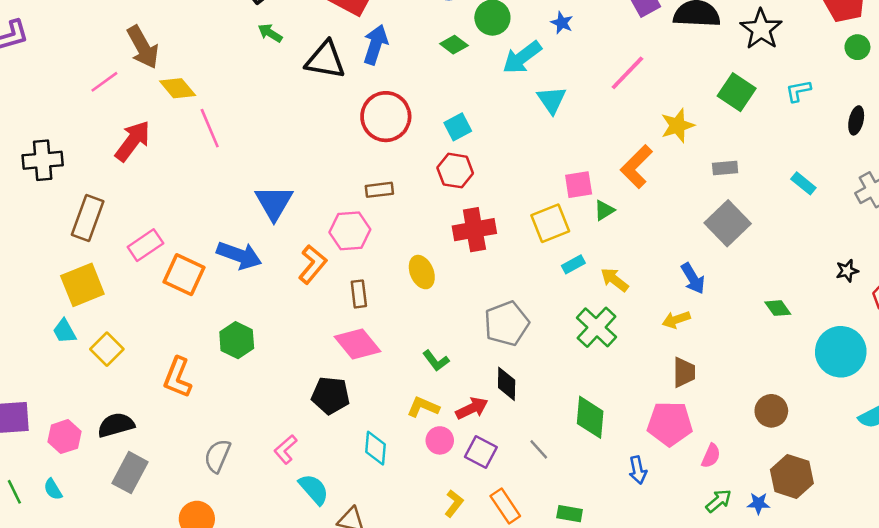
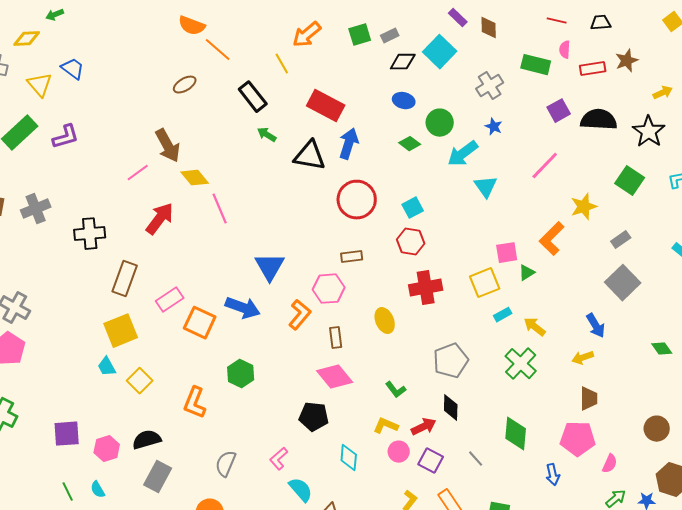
gray rectangle: (725, 168) -> (621, 240), turned -30

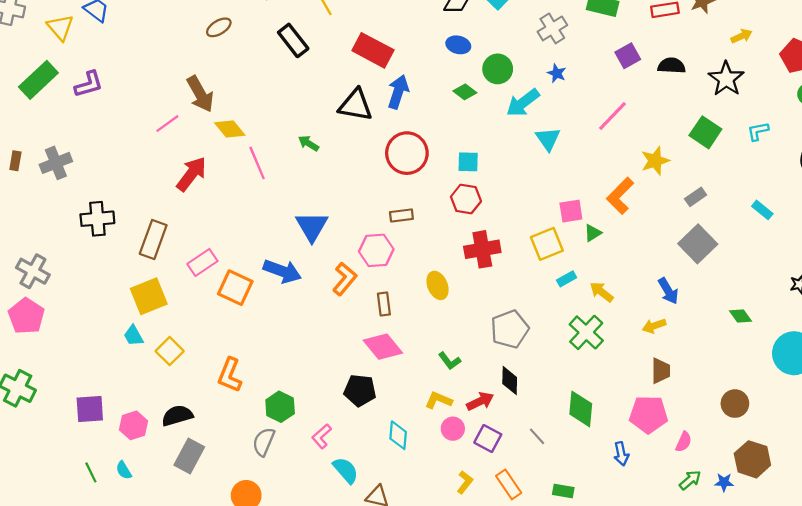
black semicircle: (599, 120) -> (672, 66), size x0.7
green arrow: (267, 135) -> (308, 143), moved
cyan square: (413, 208) -> (468, 162), turned 30
black cross: (90, 234) -> (97, 219), moved
green hexagon: (241, 374) -> (280, 407), moved

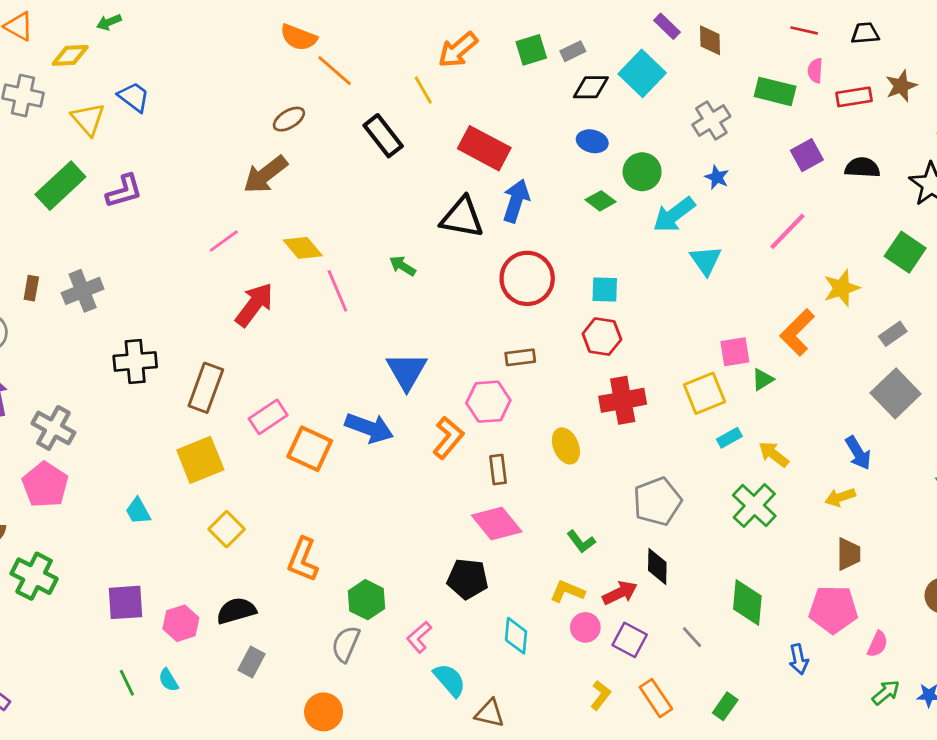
brown arrow: (200, 94) -> (265, 175), moved, turned 81
cyan trapezoid: (134, 336) -> (138, 511), moved
gray rectangle: (189, 456) -> (252, 662), size x0.7
green rectangle: (563, 491) -> (725, 706), turned -65

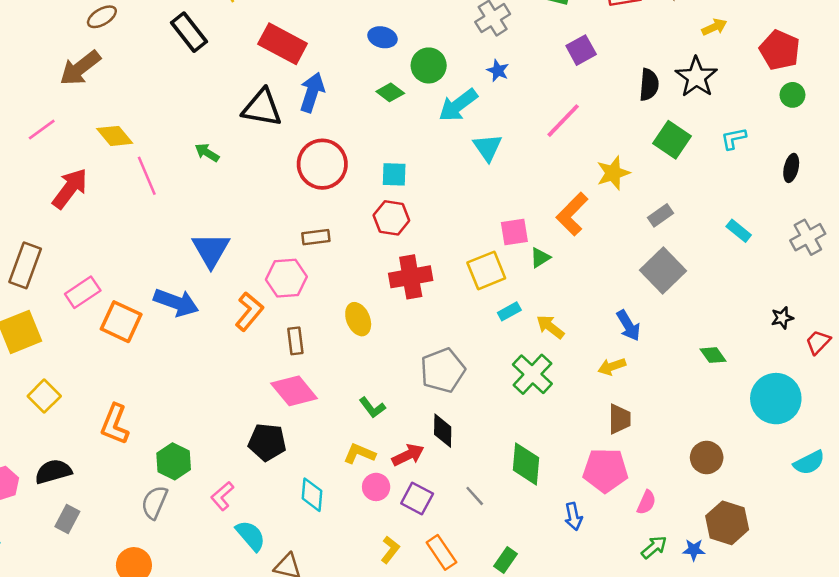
black semicircle: (862, 168) -> (649, 85), moved, turned 92

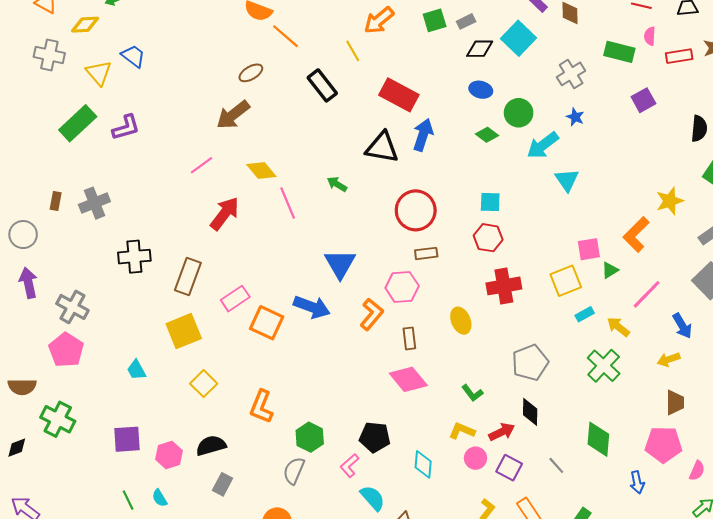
pink line: (563, 121) -> (647, 294), moved
red circle: (322, 164) -> (416, 210), moved
black pentagon: (267, 442) -> (375, 437), moved

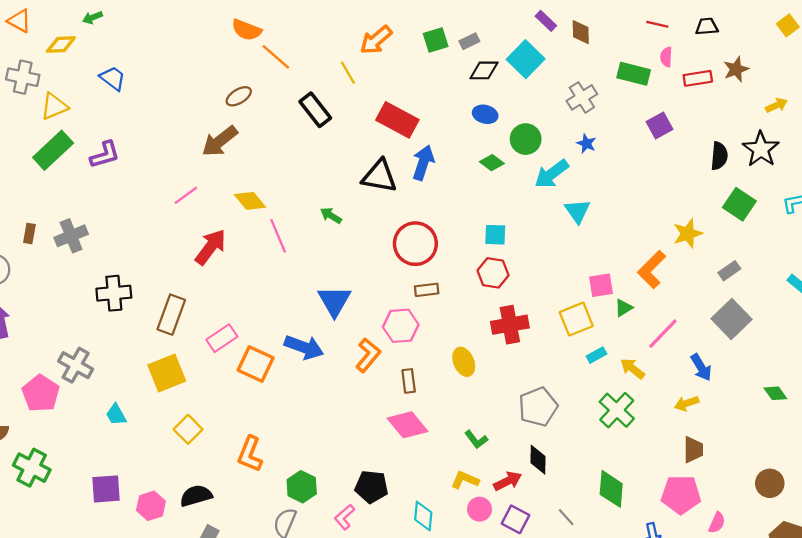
yellow triangle: (99, 73) -> (54, 106), moved, turned 48
gray cross: (72, 307) -> (76, 365), moved

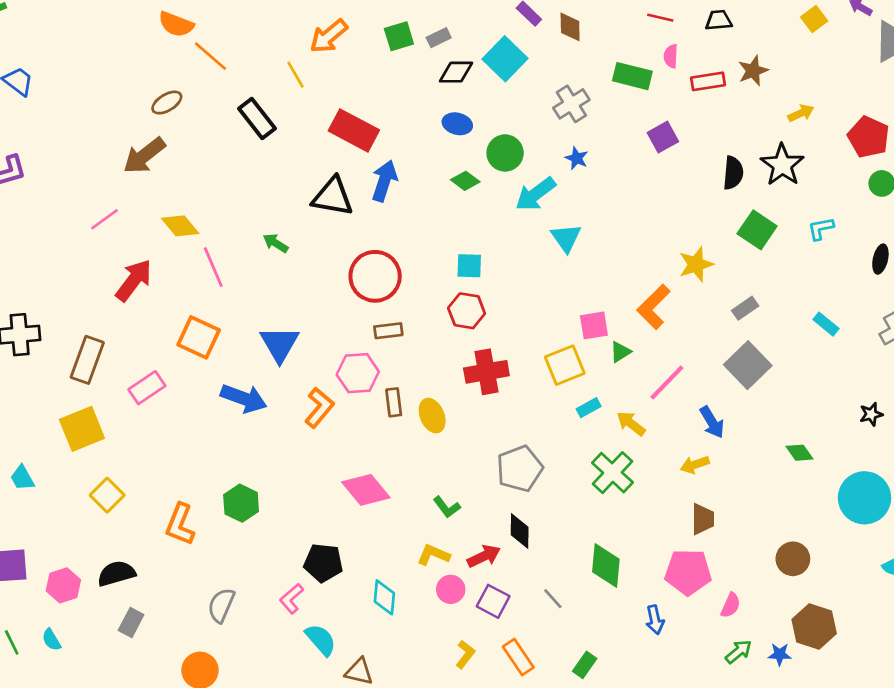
orange square: (256, 364) -> (199, 337), moved
brown rectangle: (409, 381) -> (394, 402), moved
green hexagon: (302, 487) -> (241, 503), moved

